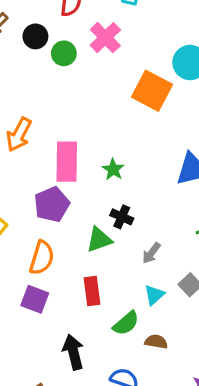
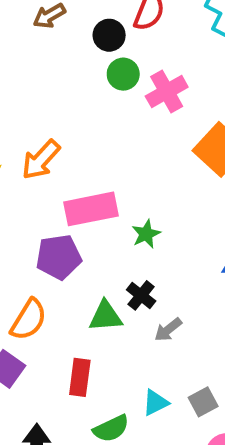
black circle: (35, 36) -> (109, 35), moved
pink cross: (105, 38) -> (167, 92), moved
pink rectangle: (67, 162) -> (91, 209), turned 63
gray arrow: (151, 253) -> (168, 330), moved

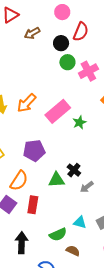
pink rectangle: (91, 209) -> (58, 111), moved, turned -30
green star: (146, 234) -> (79, 122), moved
red rectangle: (80, 377) -> (33, 205), moved
cyan triangle: (156, 403) -> (80, 222), turned 40

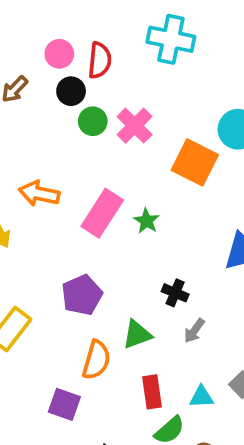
pink circle: (62, 12) -> (59, 54), moved
orange arrow: (27, 103) -> (39, 194), moved, turned 75
black cross: (74, 170) -> (175, 293), moved
orange semicircle: (19, 181) -> (96, 360), moved
red rectangle: (33, 205) -> (152, 392), moved

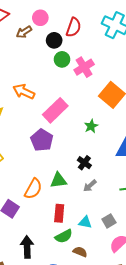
pink circle: (59, 54) -> (40, 18), moved
green star: (146, 221) -> (91, 126), moved
purple pentagon: (82, 295) -> (42, 140), moved, turned -30

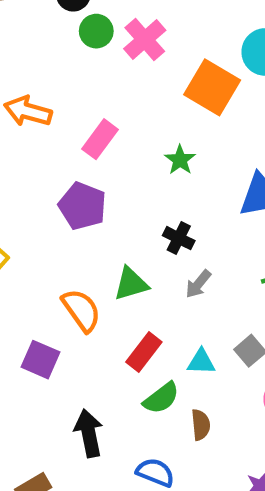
pink rectangle: (55, 110) -> (100, 139), size x0.7
orange semicircle: (33, 189) -> (81, 310), turned -55
red rectangle: (59, 213) -> (144, 352), turned 42
brown semicircle: (80, 252) -> (201, 425), turned 72

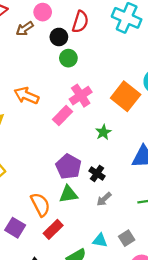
pink cross: (145, 40) -> (81, 96), moved
purple pentagon: (82, 206) -> (68, 167), moved
red rectangle: (144, 352) -> (53, 229), moved

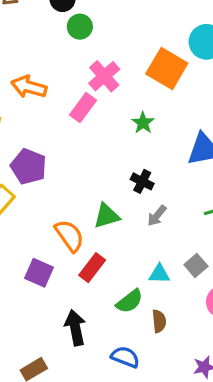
purple pentagon: (68, 167) -> (29, 167), moved

